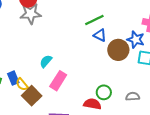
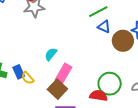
green circle: (104, 92) -> (110, 84), size x1.5
brown square: (32, 96) -> (57, 89), moved

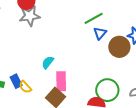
blue triangle: (104, 27) -> (100, 33), turned 48
pink rectangle: (64, 73) -> (61, 81), turned -30

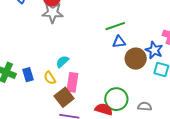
blue triangle: (100, 33) -> (119, 42), turned 32
yellow semicircle: (25, 87) -> (50, 78), moved

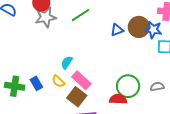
green line: (115, 26) -> (81, 15), moved
brown circle: (136, 59) -> (139, 27), moved
pink rectangle: (72, 82) -> (81, 80), turned -42

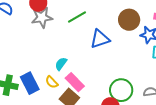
brown circle: (139, 27) -> (129, 20), moved
blue triangle: (117, 30) -> (100, 39), moved, size x1.5
blue rectangle: (36, 83) -> (30, 83), size x1.5

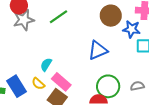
blue triangle: (100, 39) -> (98, 50), moved

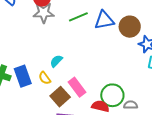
blue triangle: (98, 50) -> (104, 20), moved
pink rectangle: (61, 82) -> (77, 87), moved
gray semicircle: (137, 86) -> (131, 105), moved

